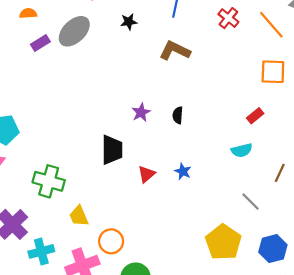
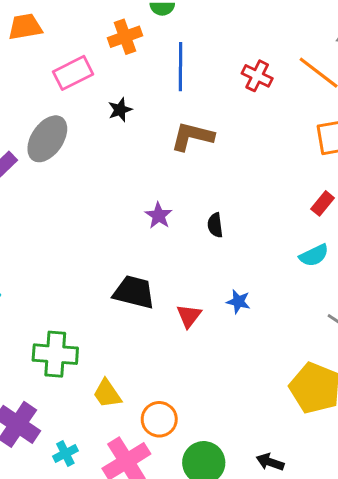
purple star: (141, 112) -> (159, 216), moved
black trapezoid: (112, 150) -> (134, 292), turned -64
cyan cross: (41, 251) -> (65, 454), size x0.7

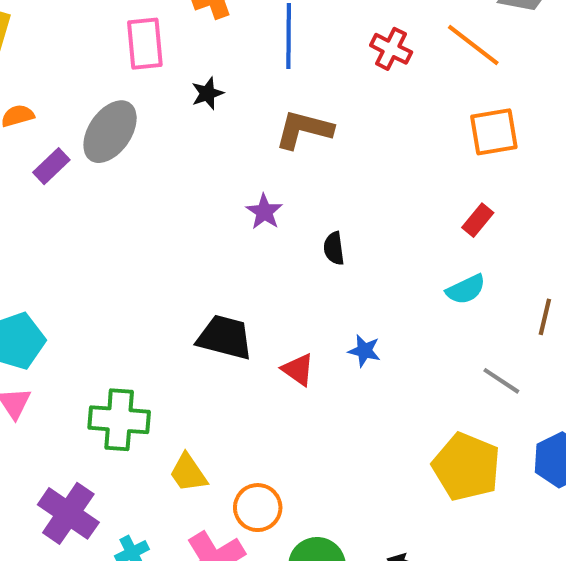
pink rectangle: (73, 73) -> (145, 44), turned -69
purple star: (159, 216) -> (264, 212), moved
red triangle: (189, 316) -> (298, 369), turned -32

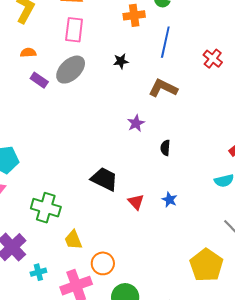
pink rectangle: (145, 44) -> (74, 30), moved
purple rectangle: (51, 166) -> (39, 80), turned 66

